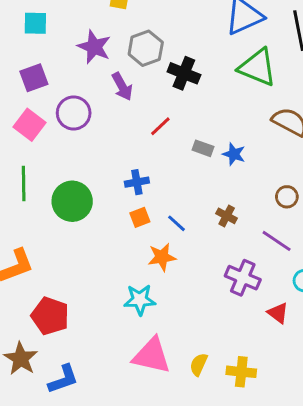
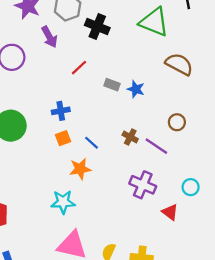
purple line: (277, 241) -> (156, 146), moved

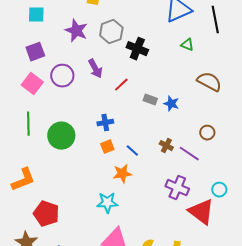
green triangle: (154, 22) -> (187, 45), size x0.5
purple arrow: (49, 37) -> (95, 69), moved
red triangle: (170, 212) -> (201, 212), size x1.8

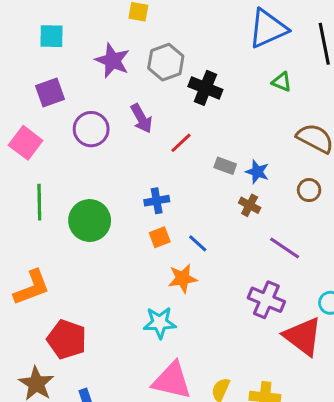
pink square: (32, 84) -> (26, 143), moved
brown circle: (207, 133) -> (309, 190), moved
brown cross: (166, 146) -> (250, 205), moved

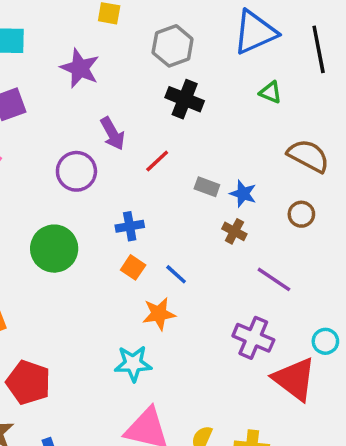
gray hexagon: (166, 62) -> (173, 46), moved
purple circle: (91, 129) -> (76, 171), moved
orange square: (160, 237) -> (133, 267), turned -35

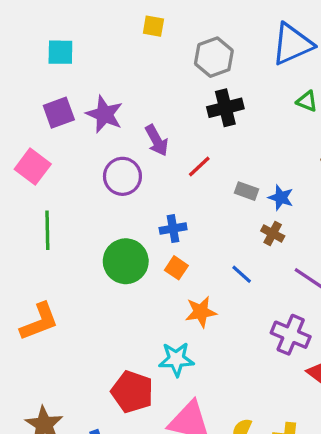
purple star: (80, 68) -> (104, 114), moved
black cross: (185, 99) -> (225, 108), turned -36
green circle: (54, 249) -> (126, 261), moved
blue line: (176, 274) -> (242, 274), moved
red pentagon: (28, 382) -> (132, 392), moved

